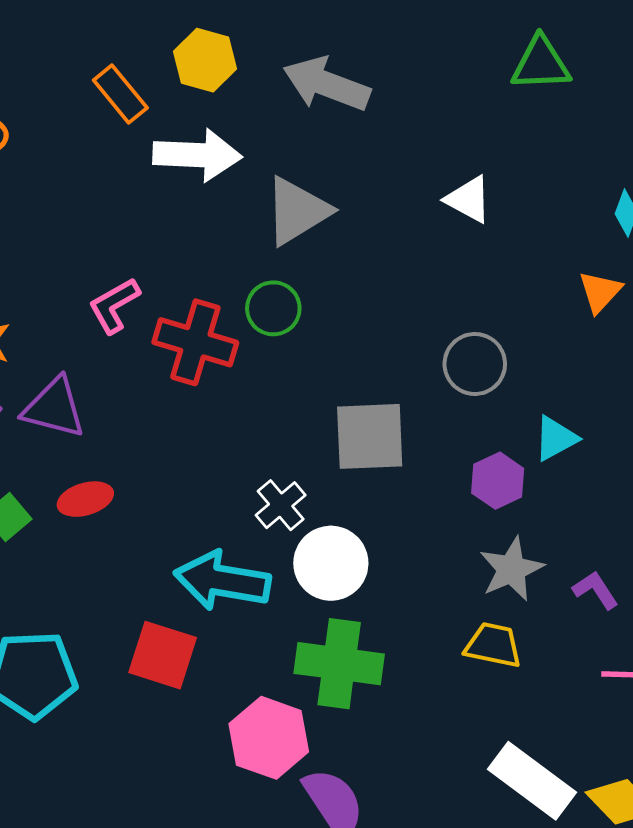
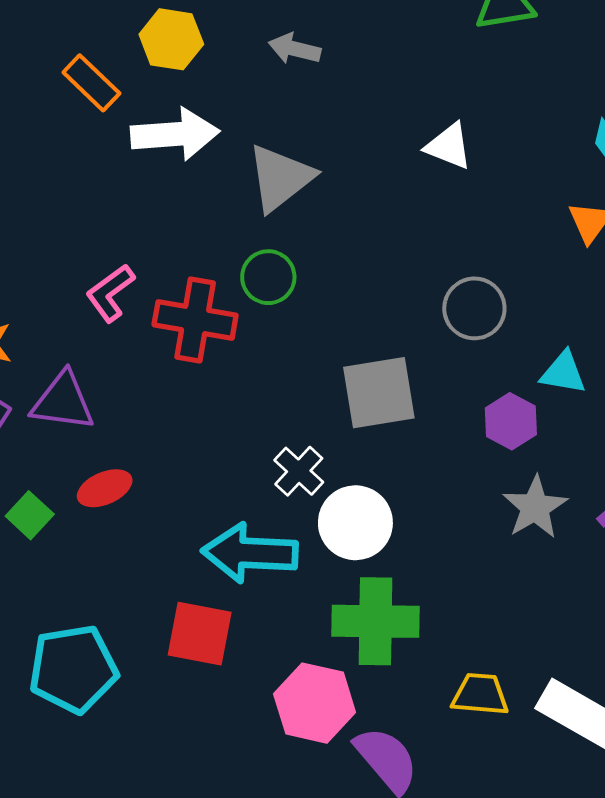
gray arrow: (327, 84) -> (295, 49), size x0.6
cyan triangle: (556, 438) -> (563, 373), turned 45
yellow trapezoid: (493, 645) -> (480, 694), moved

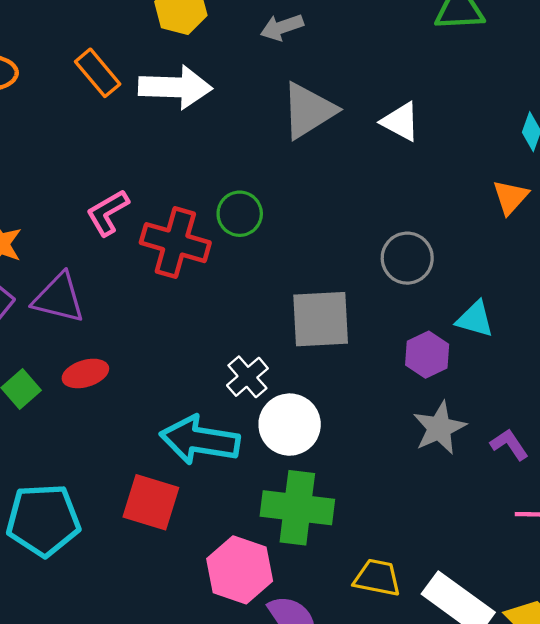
gray arrow: (295, 49) -> (282, 27), turned -39
orange rectangle: (91, 83) -> (98, 73), moved
gray triangle: (280, 178) -> (308, 111), moved

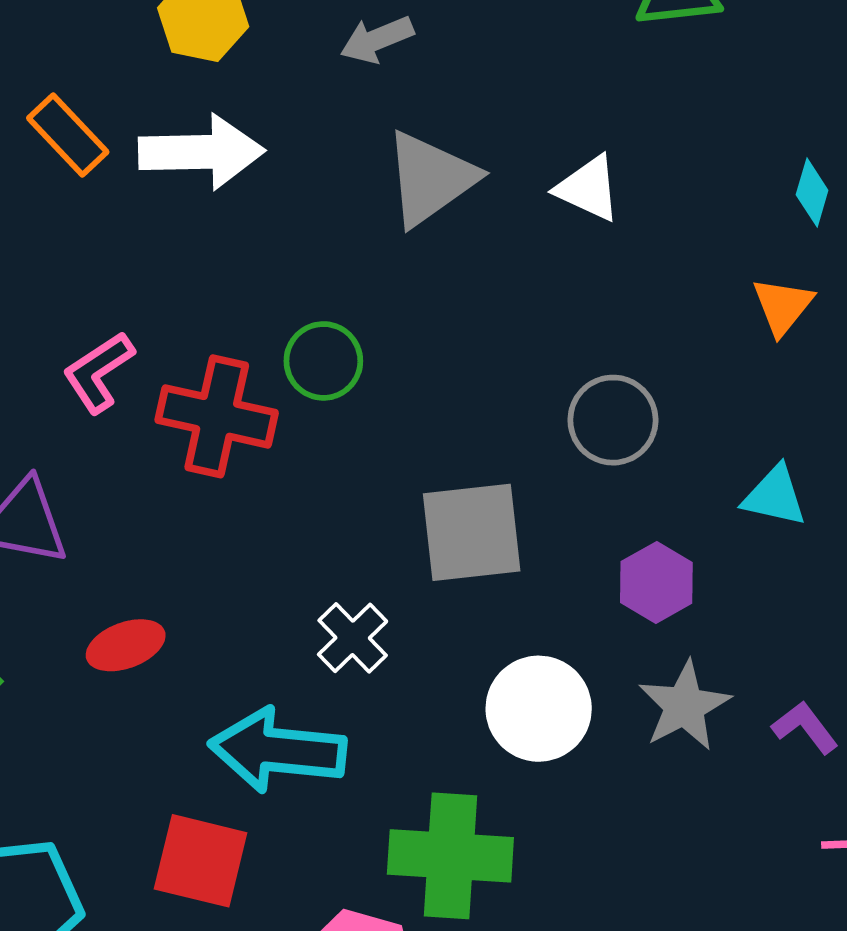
cyan triangle: (475, 319) -> (775, 496), moved
red ellipse: (85, 373) -> (126, 645), moved
white circle: (290, 425) -> (539, 709), moved

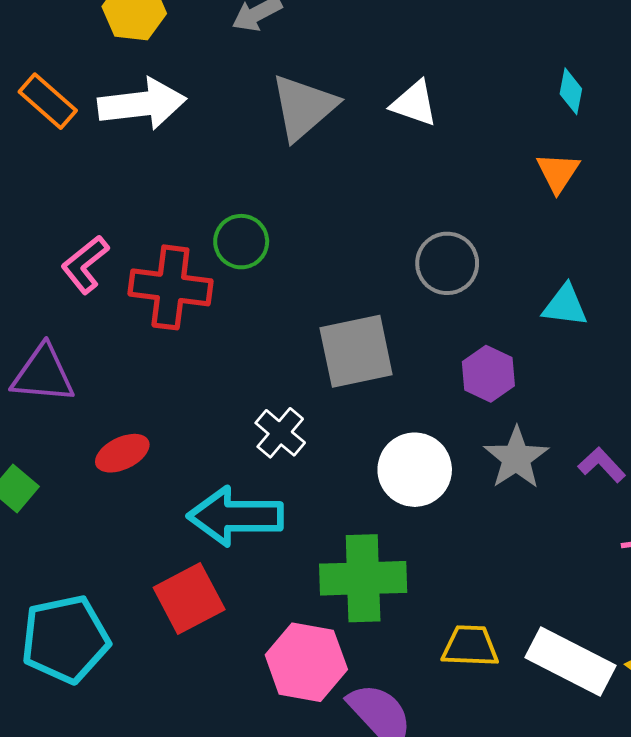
red square: (201, 861) -> (189, 598), turned -36

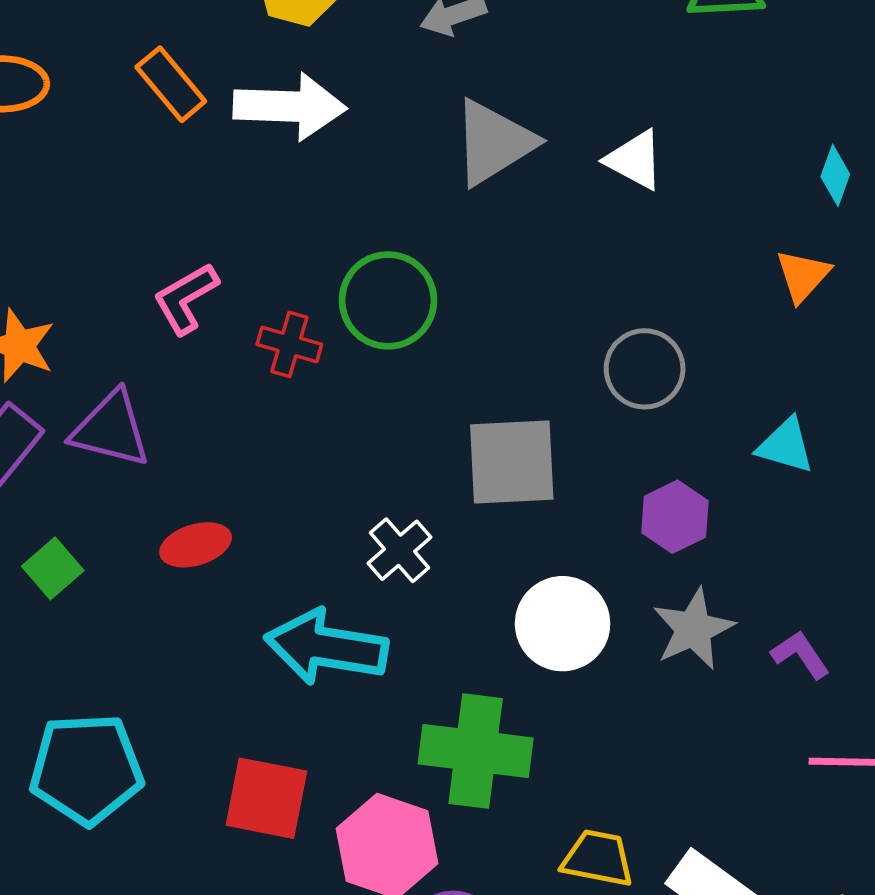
green circle: (241, 242) -> (388, 300), size x1.4
red cross: (170, 287) -> (289, 344), size x0.6
red square: (189, 598) -> (266, 798), moved, turned 30

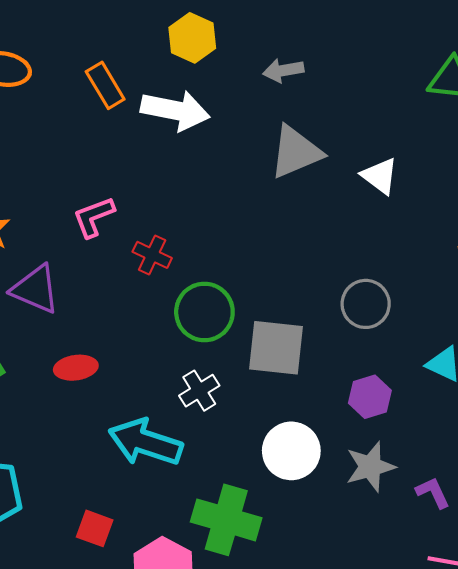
green circle: (388, 300) -> (204, 312), moved
red square: (266, 798) -> (95, 528), size x0.7

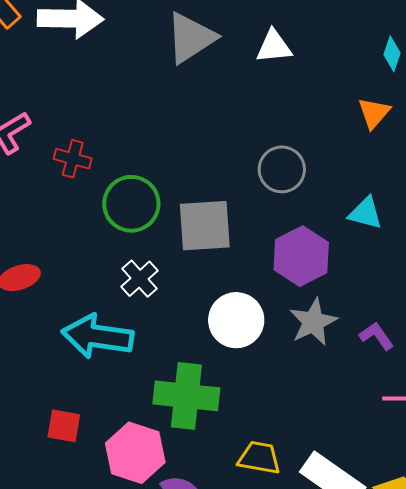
white triangle: (380, 176) -> (274, 47), turned -33
purple hexagon: (370, 397) -> (301, 256), size x1.4

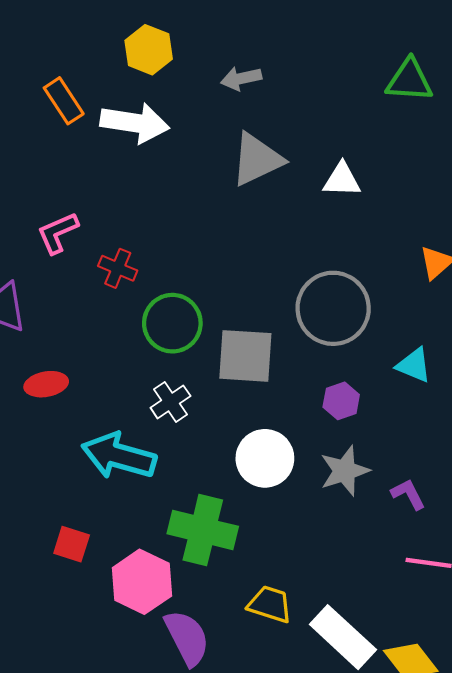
gray circle: (282, 169) -> (333, 308), size x1.5
purple hexagon: (301, 256) -> (341, 401), size x0.6

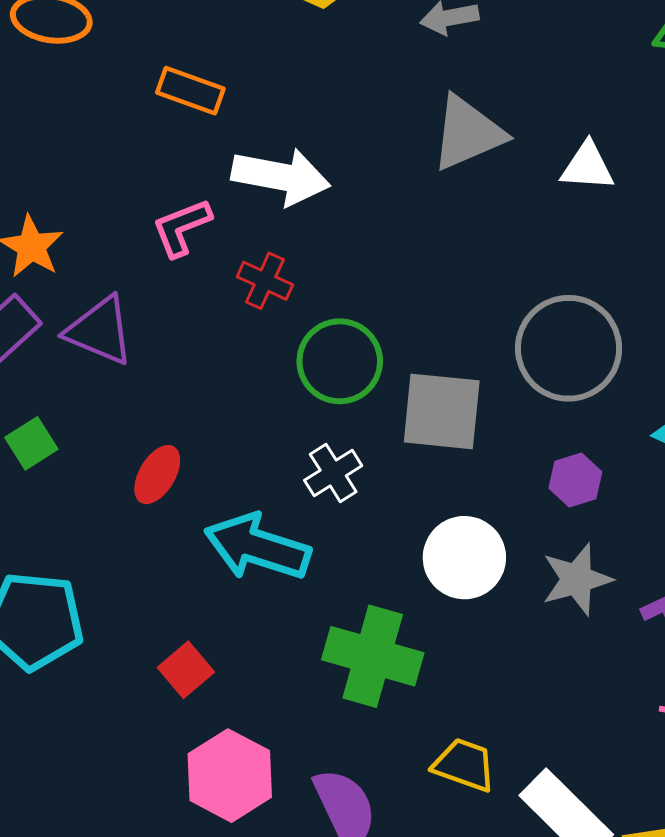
orange rectangle: (64, 101) -> (190, 91), moved, turned -39
white arrow: (135, 123) -> (281, 177), moved
red ellipse: (46, 384) -> (157, 475), moved, turned -51
red square: (72, 544) -> (186, 670), turned 30
pink hexagon: (142, 582) -> (230, 776), moved

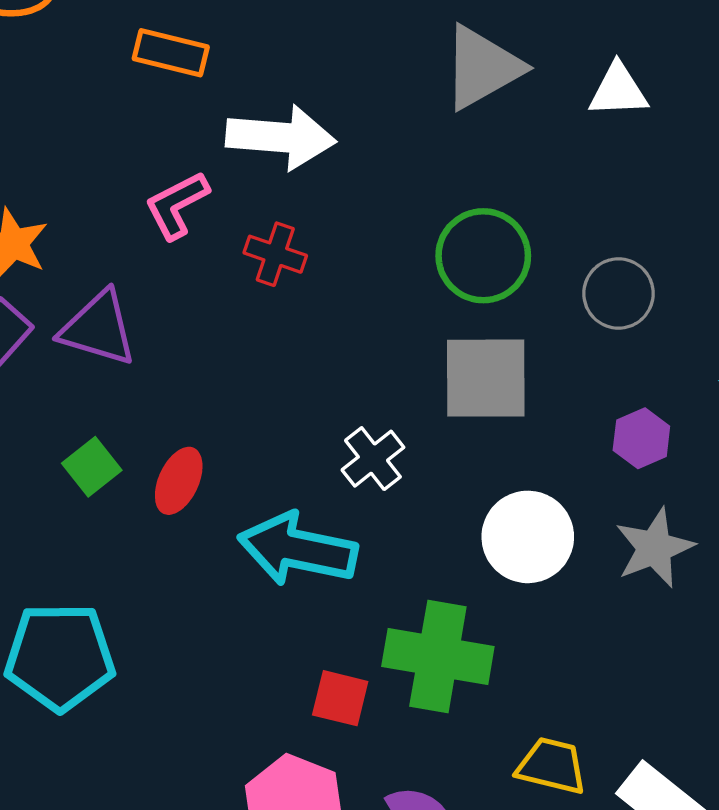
gray circle: (569, 348) -> (619, 293), size x0.6
green circle: (340, 361) -> (483, 256), moved
green square: (31, 443) -> (92, 467), moved
red square: (186, 670) -> (340, 698), moved, turned -30

